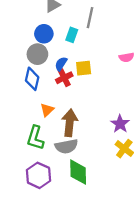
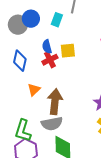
gray circle: (37, 54) -> (18, 25), moved
blue semicircle: (61, 64) -> (47, 47), turned -48
green L-shape: (35, 138) -> (23, 131), moved

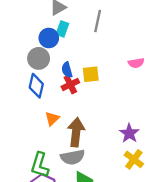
cyan rectangle: (57, 20) -> (62, 29), moved
gray circle: (18, 25) -> (39, 58), moved

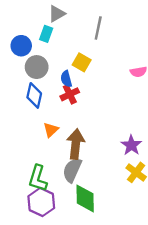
cyan rectangle: (62, 29) -> (46, 34), moved
blue circle: (49, 38) -> (21, 46), moved
yellow square: (91, 74) -> (82, 62), moved, turned 36
gray semicircle: (73, 157) -> (72, 170), turned 125

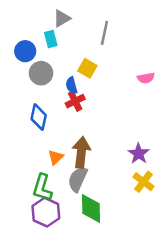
cyan rectangle: (46, 34) -> (51, 39), turned -35
blue diamond: (34, 95) -> (39, 117), moved
orange triangle: (51, 130) -> (56, 157), moved

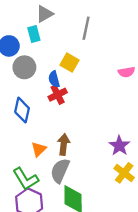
brown arrow: (81, 152) -> (64, 144), size x0.7
green L-shape: (42, 188) -> (26, 179), turned -48

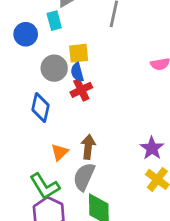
yellow square: (69, 63) -> (79, 53), moved, turned -36
gray circle: (24, 67) -> (54, 68), moved

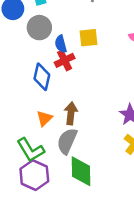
yellow square: (79, 53) -> (89, 38), moved
gray circle: (54, 68) -> (39, 28), moved
blue diamond: (41, 108) -> (42, 77), moved

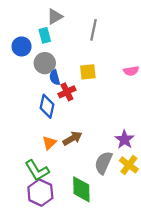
blue semicircle: (61, 44) -> (55, 77), moved
brown arrow: (71, 113) -> (72, 138), turned 54
gray semicircle: (67, 141) -> (103, 163), moved

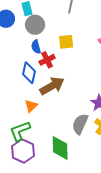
gray circle: (45, 63) -> (35, 25), moved
brown arrow: (72, 138) -> (52, 86), moved, size x1.4
green L-shape: (37, 170) -> (20, 131), turned 100

